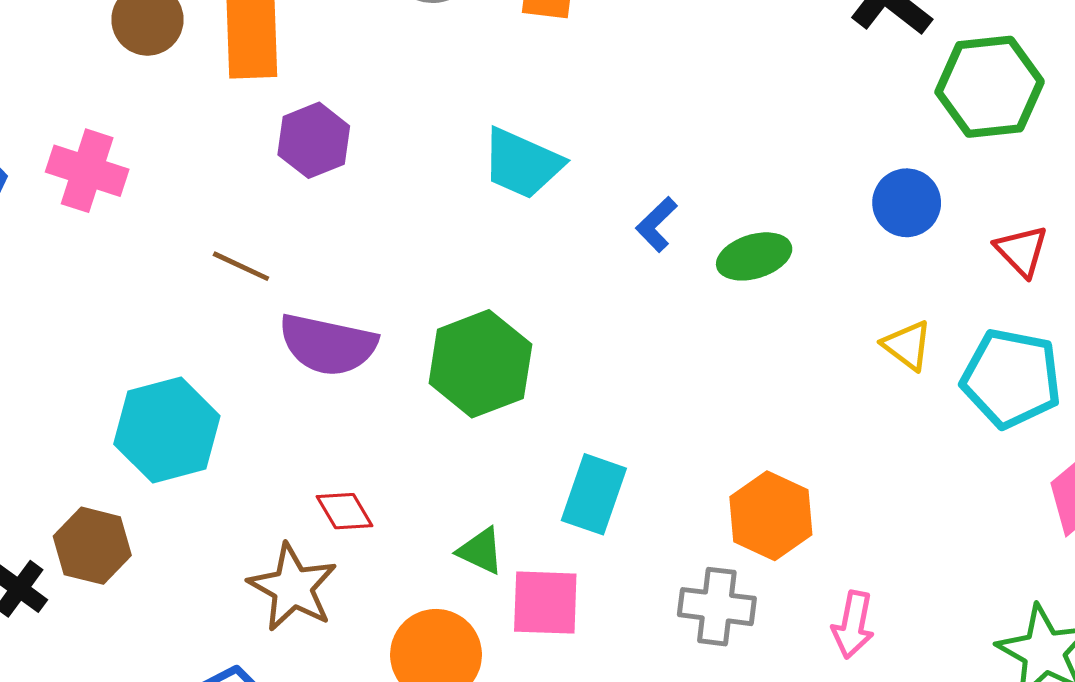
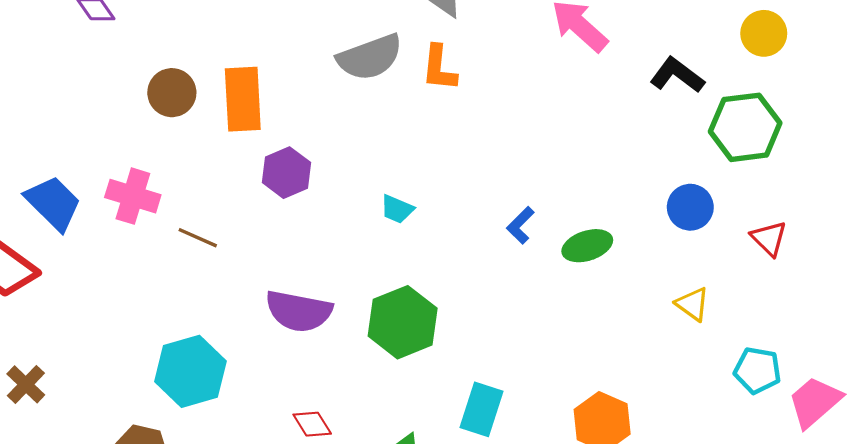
cyan trapezoid: (522, 163) -> (397, 209), moved, size x0.6
brown line: (241, 266) -> (198, 238), moved
cyan pentagon: (1011, 378) -> (757, 370), moved, size x0.7

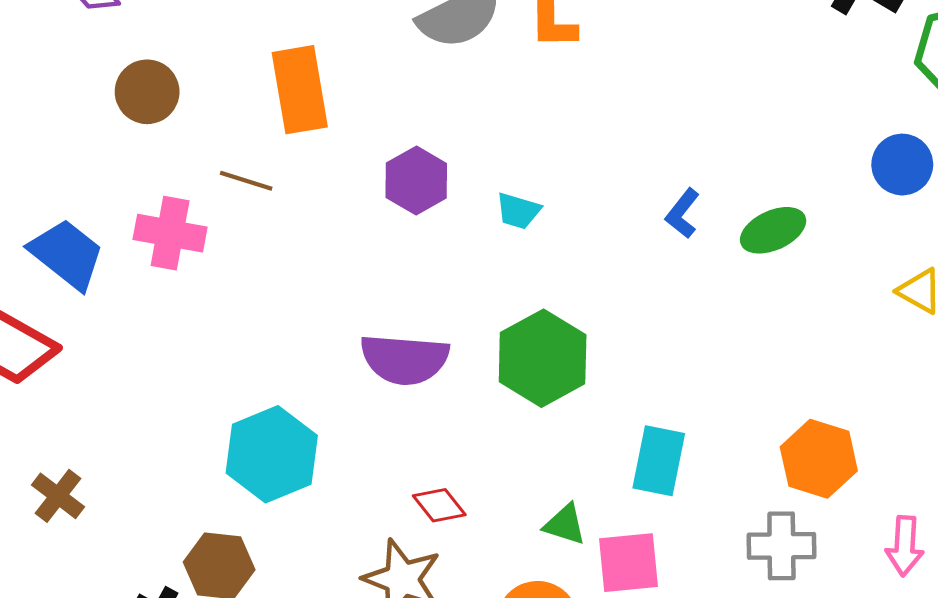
brown circle: (172, 93) -> (147, 92), moved
purple hexagon: (287, 173) -> (416, 181), moved
brown line: (198, 238) -> (246, 181), moved

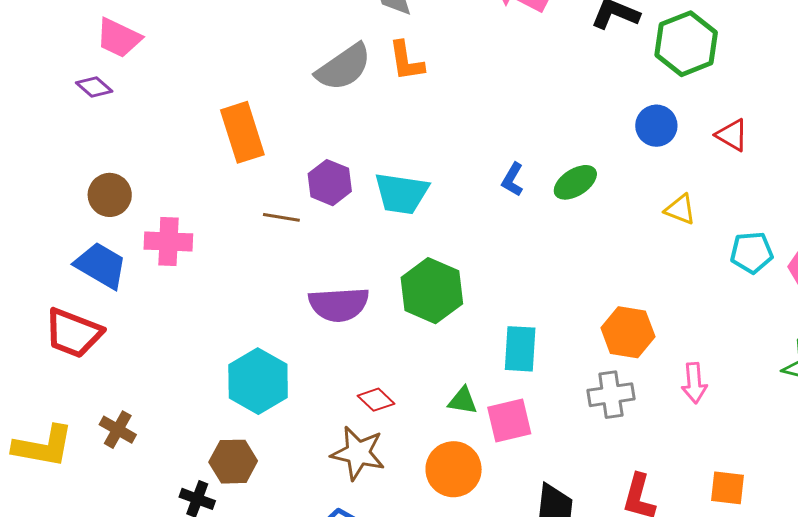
brown circle: (147, 92) -> (110, 195), moved
brown line: (246, 181) -> (281, 217), moved
cyan trapezoid: (518, 211) -> (401, 193), size x1.8

